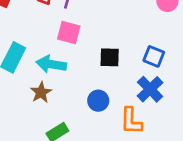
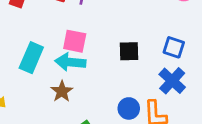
pink square: (69, 32) -> (75, 41), moved
blue circle: (98, 101) -> (129, 108), moved

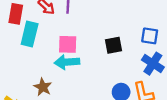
cyan rectangle: (31, 58) -> (30, 34), moved
brown star: (62, 91) -> (43, 87), moved

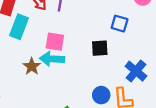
blue square: (150, 36) -> (120, 24), moved
brown star: (43, 87) -> (32, 66), moved

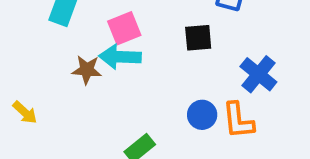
pink square: (55, 42) -> (124, 28), turned -30
brown star: (32, 66) -> (87, 70), turned -30

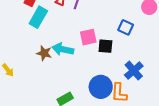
pink square: (124, 28) -> (88, 37), moved
blue circle: (202, 115) -> (101, 87), size x1.5

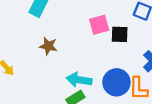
cyan arrow: (63, 49) -> (79, 80), moved

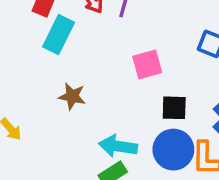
black square: (120, 34) -> (174, 108), moved

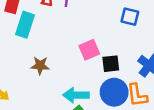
pink square: (147, 64) -> (89, 50), moved

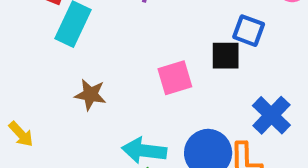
black square: (111, 64) -> (226, 56), moved

